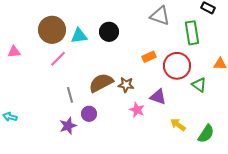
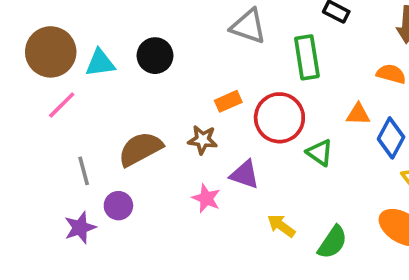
brown star: (126, 85) -> (203, 140), moved

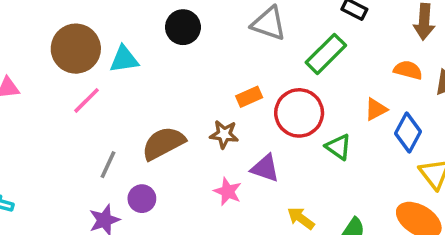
black circle: (155, 56) -> (183, 27), moved
green rectangle: (307, 57) -> (326, 54), turned 54
orange triangle: (358, 114) -> (376, 109), turned -30
gray line: (84, 171) -> (108, 165), turned 40

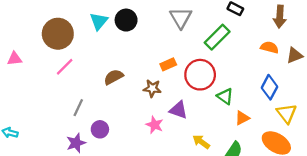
gray triangle: (269, 24) -> (181, 18), turned 40
cyan triangle: (124, 59) -> (99, 21), moved, turned -42
orange triangle: (376, 109) -> (242, 118), moved
brown semicircle: (163, 143) -> (114, 77), moved, size x0.7

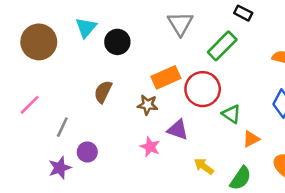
black circle: (126, 20) -> (117, 42), moved
orange rectangle: (168, 64) -> (166, 77), size x1.5
pink line: (65, 67) -> (30, 105), moved
brown semicircle: (114, 77) -> (103, 92), turned -36

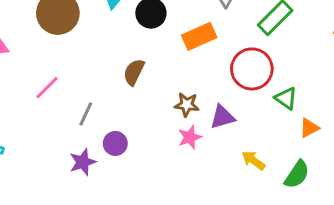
orange rectangle: (166, 77) -> (199, 36), moved
brown star: (148, 105) -> (187, 105), moved
purple triangle: (178, 130) -> (222, 117), turned -35
pink star: (150, 147) -> (190, 137), turned 30

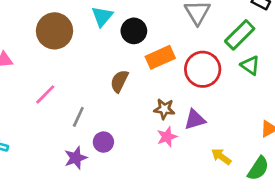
orange rectangle: (199, 36) -> (160, 57), moved
red circle: (252, 69) -> (203, 69), moved
green triangle: (286, 98) -> (250, 65), moved

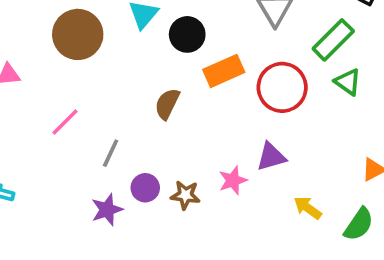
brown star: (164, 109) -> (185, 195), moved

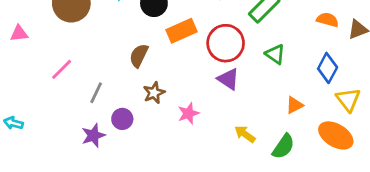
green triangle: (348, 82) -> (275, 54), moved
purple triangle: (271, 157) -> (228, 79), moved, turned 50
brown star: (185, 195) -> (154, 93), moved, turned -30

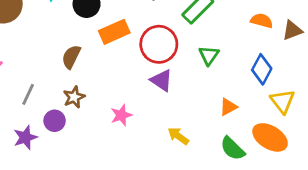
green triangle: (275, 54) -> (209, 55), turned 30
brown star: (154, 93) -> (74, 97), moved
green semicircle: (283, 146) -> (232, 149), moved, turned 100

